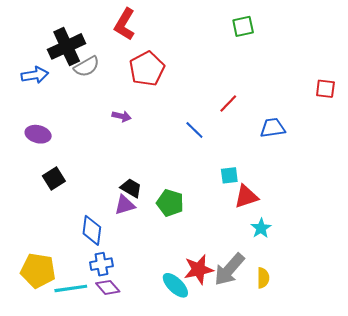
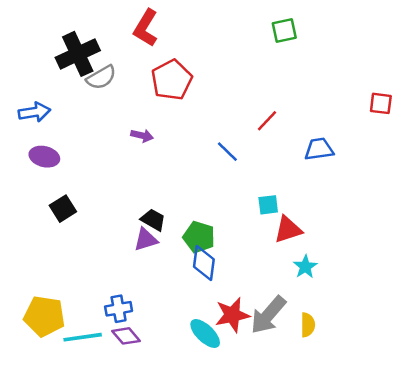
blue arrow: (35, 75) -> (34, 112), moved
blue diamond: (92, 230) -> (204, 263), moved

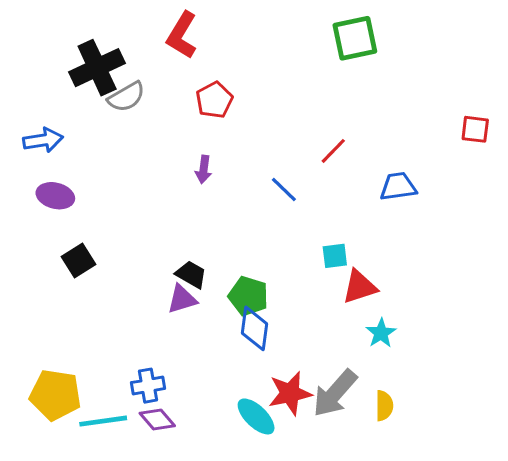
green square: (284, 30) -> (355, 38), size x1.4
red pentagon: (172, 80) -> (214, 100), size x0.7
purple arrow: (142, 136) -> (204, 169), moved, turned 85

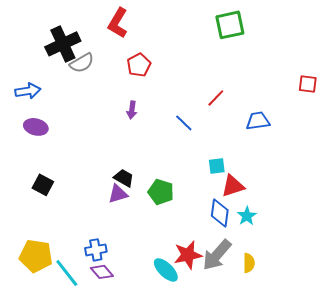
black square: (79, 261) -> (43, 185), moved, turned -30
blue diamond: (254, 328) -> (220, 213), moved
cyan line: (103, 421) -> (67, 273), turned 60

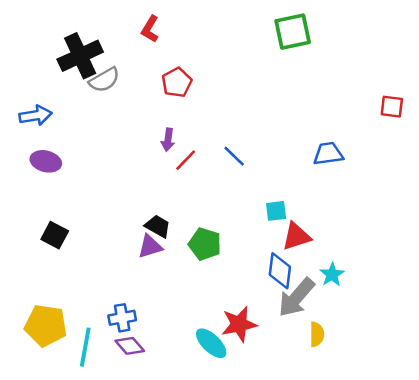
red L-shape: (118, 23) -> (150, 29), size x0.7
red line: (216, 98) -> (186, 160), moved
cyan star: (247, 216) -> (332, 275), moved
gray arrow: (217, 255) -> (296, 297), moved
cyan line: (67, 273) -> (85, 347), turned 48

